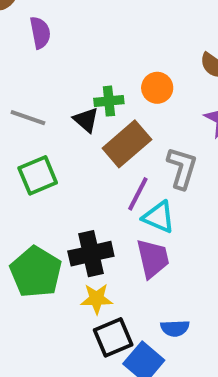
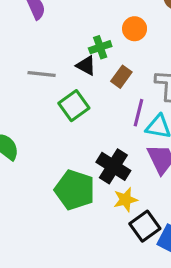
brown rectangle: (127, 144) -> (121, 77), size x0.6
green square: (38, 175) -> (74, 106), moved
black cross: (91, 254) -> (113, 166), turned -32

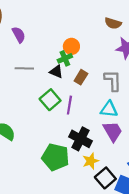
orange circle: (135, 29) -> (71, 46), moved
gray line: (42, 74) -> (24, 68), moved
purple line: (138, 113) -> (69, 105), moved

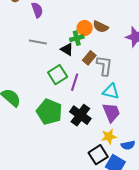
brown semicircle: (113, 23) -> (101, 27), moved
gray L-shape: (113, 81) -> (104, 66), moved
green pentagon: (55, 157) -> (49, 112), moved
yellow star: (91, 161) -> (109, 137), moved

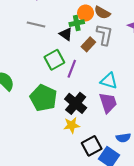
gray L-shape: (104, 66) -> (104, 35), moved
yellow star: (109, 137) -> (72, 125), moved

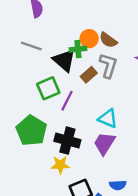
black triangle: (66, 34) -> (64, 60), size x1.5
black cross: (76, 103) -> (67, 141), turned -30
purple trapezoid: (108, 103) -> (104, 143), turned -135

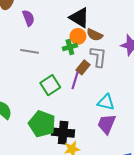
black triangle: (64, 60) -> (79, 18), moved
purple line: (67, 101) -> (75, 80), moved
black cross: (67, 141) -> (63, 133), moved

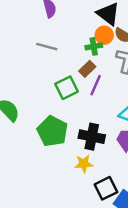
brown rectangle: (83, 67) -> (87, 69), moved
black cross: (63, 133) -> (92, 137), moved

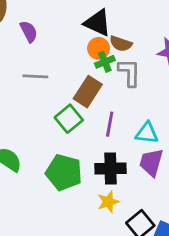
green cross: (94, 46) -> (105, 62), moved
brown rectangle: (87, 69) -> (88, 92), size x1.5
purple line: (96, 85) -> (110, 124), moved

